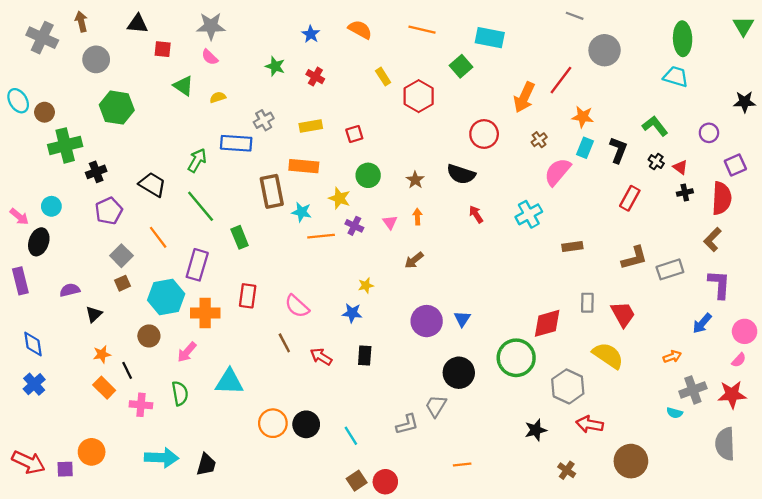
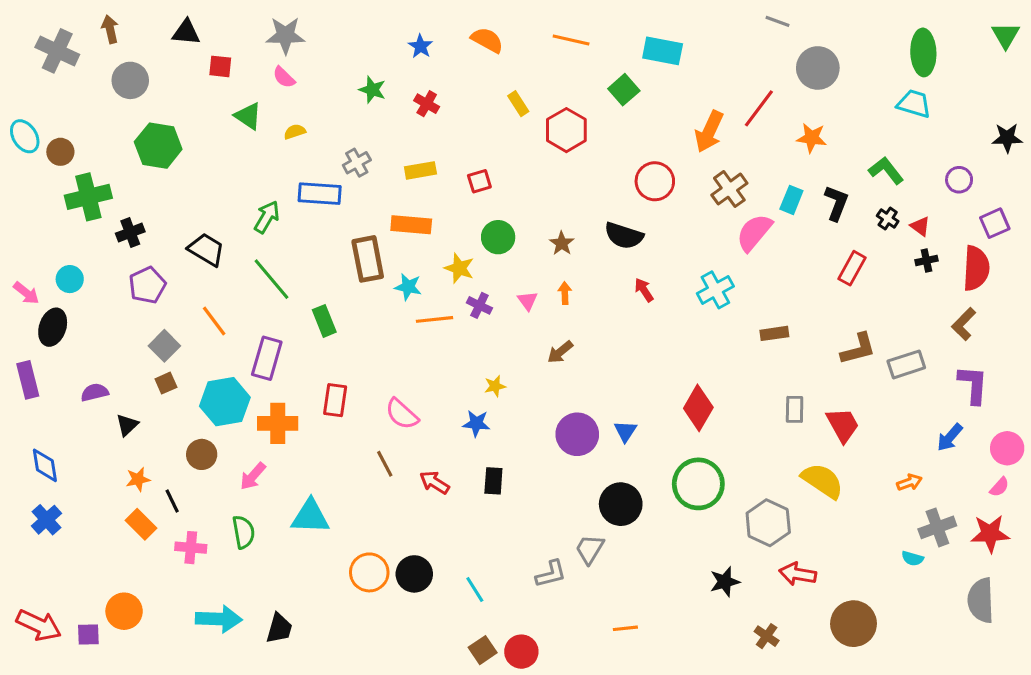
orange star: (583, 117) -> (812, 138), moved
brown cross: (539, 140) -> (729, 189), size x1.6
red diamond: (547, 323) -> (698, 408), moved, turned -44

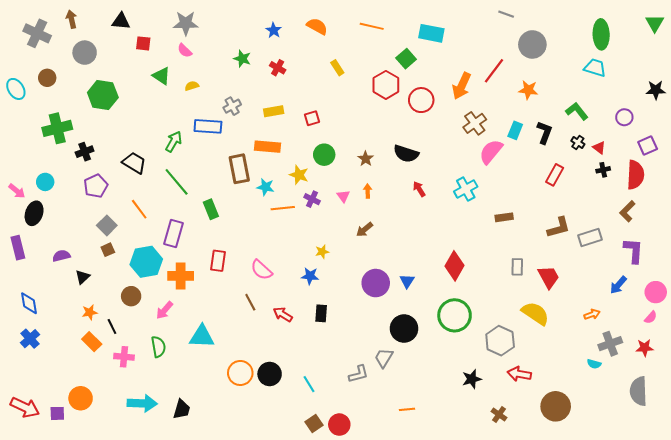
red hexagon: (566, 130) -> (386, 85), moved
brown circle: (60, 152) -> (47, 78), moved
red circle: (655, 181) -> (421, 100), moved
red star: (990, 534) -> (645, 348), size x0.7

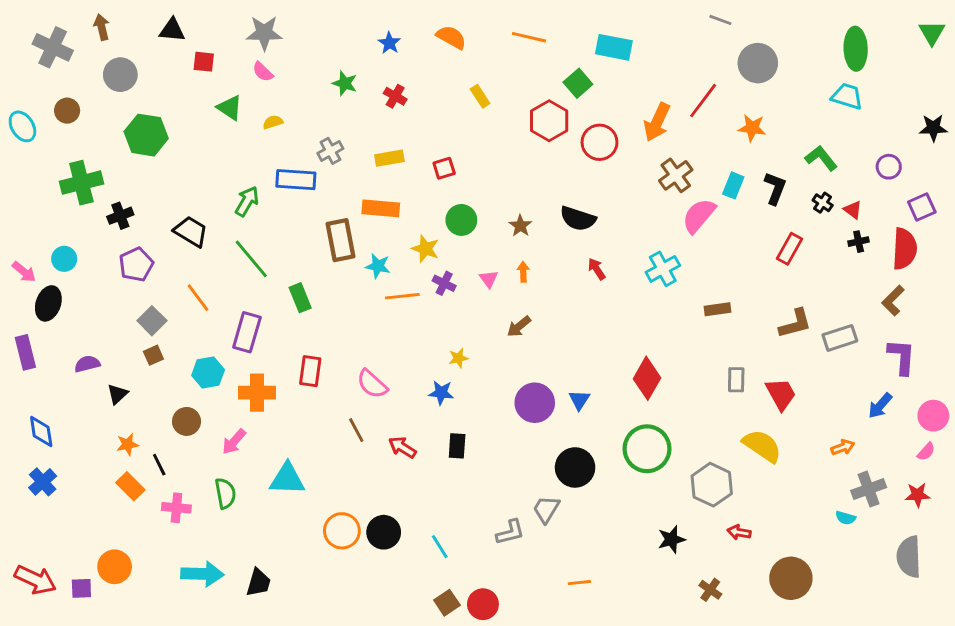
cyan hexagon: (146, 262) -> (208, 373), size x0.7
red arrow: (519, 374) -> (739, 532), size x0.7

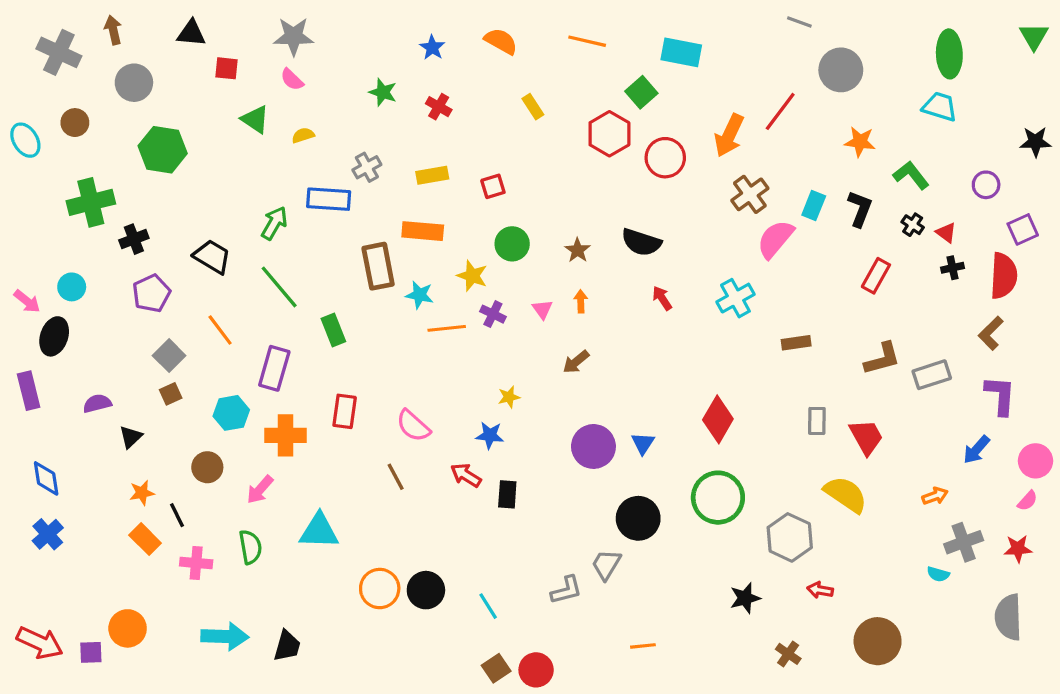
orange star: (752, 128) -> (860, 142), moved
red arrow: (402, 447) -> (466, 475), moved

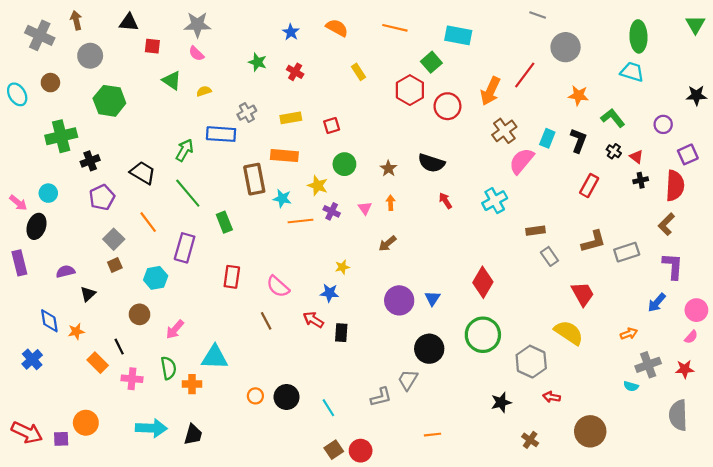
gray rectangle: (817, 421) -> (549, 256), moved, turned -36
orange cross: (286, 435) -> (192, 384), moved, size x0.7
blue diamond: (46, 478) -> (49, 321), moved
orange star: (142, 493) -> (76, 332), moved
orange circle: (380, 589) -> (255, 396), size x0.6

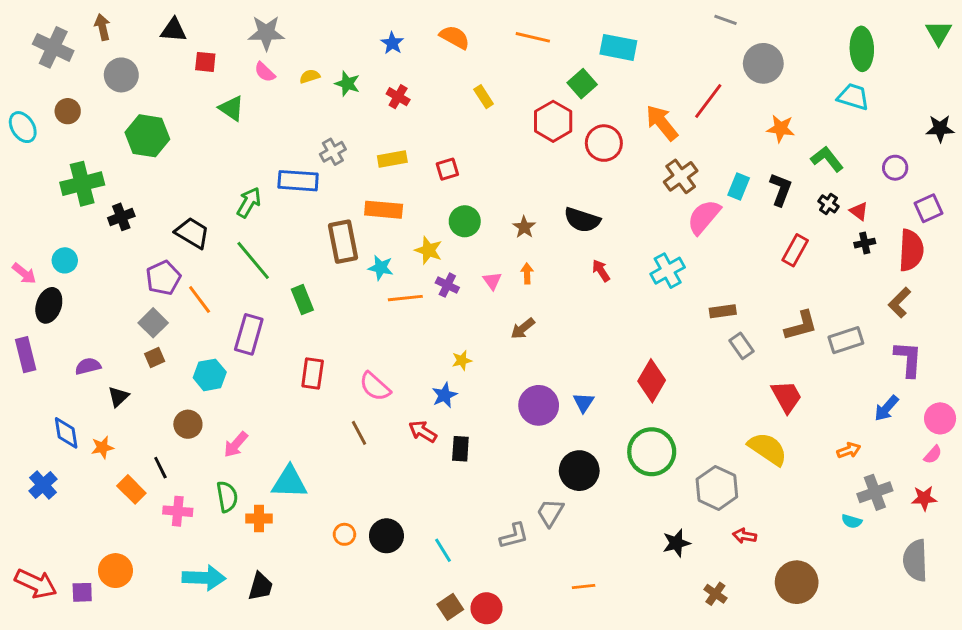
yellow semicircle: (204, 91) -> (310, 76), moved
orange arrow: (490, 91) -> (662, 123), turned 116
purple pentagon: (102, 197) -> (163, 278), moved
blue star: (329, 293) -> (444, 395), turned -30

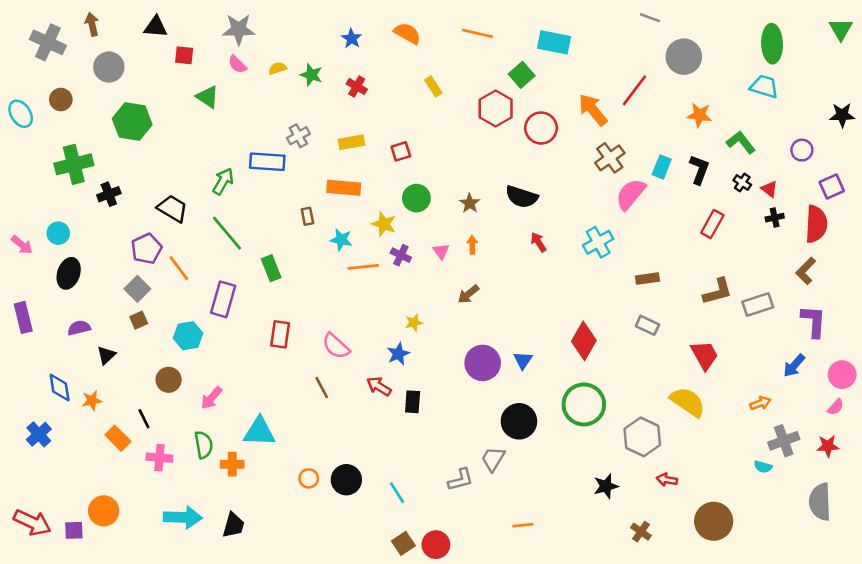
brown rectangle: (343, 242) -> (307, 216), size x0.5
black ellipse: (49, 305) -> (69, 273), moved
gray rectangle: (742, 346) -> (647, 325), moved, turned -30

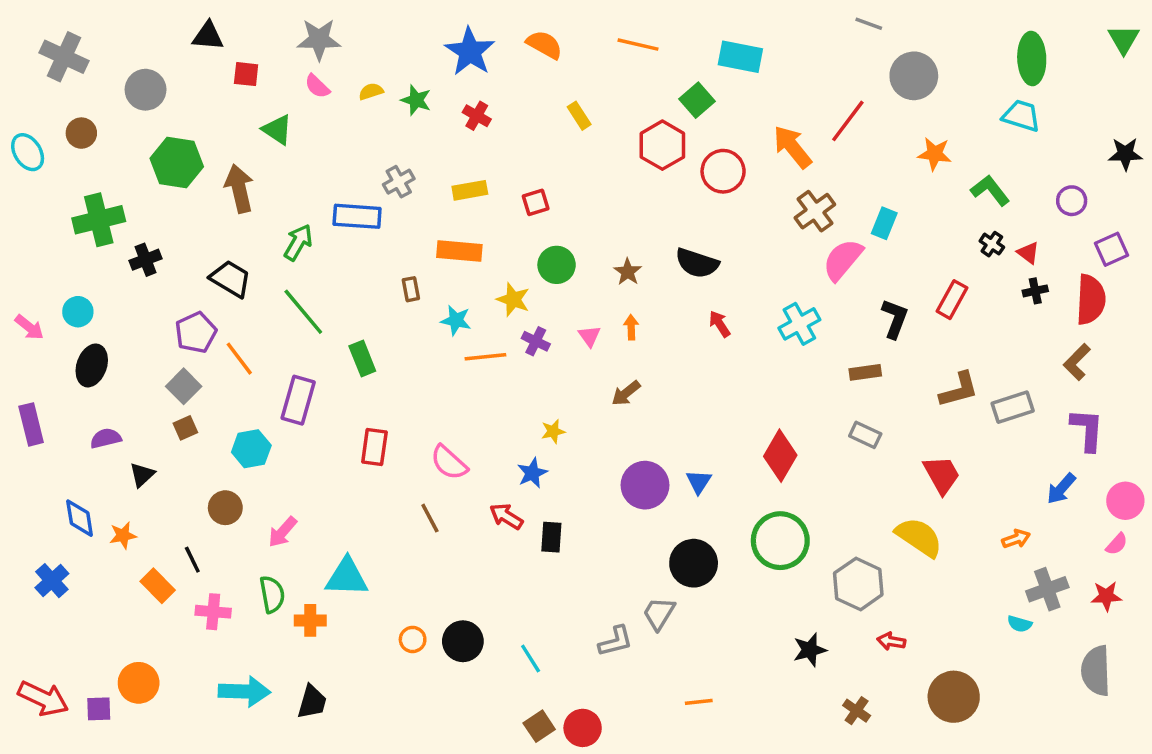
brown arrow: (92, 24) -> (239, 189), moved, size x1.5
blue star: (352, 38) -> (470, 52), size x1.8
black L-shape: (699, 170) -> (895, 319), moved

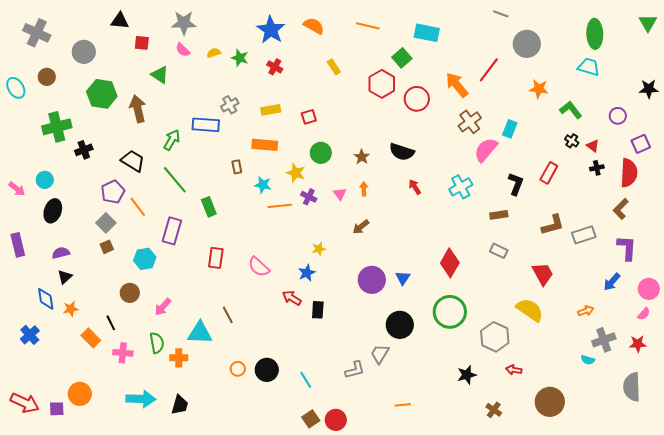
black triangle: (142, 475) -> (65, 277), moved
brown line: (430, 518) -> (228, 315), moved

